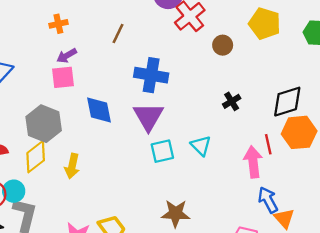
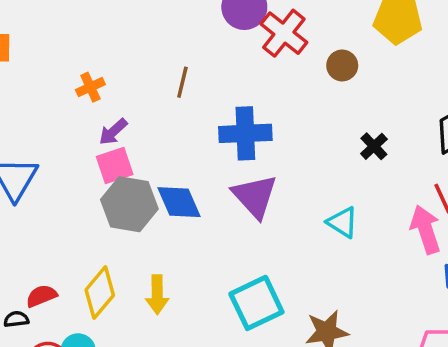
gray hexagon: (44, 124) -> (129, 204), moved
cyan square: (162, 151) -> (256, 303), moved, size x1.4

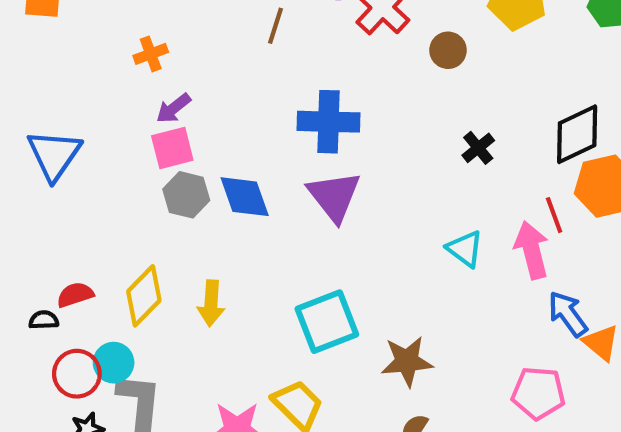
brown line: (182, 82) -> (276, 26), moved
gray hexagon: (129, 204) -> (186, 195), size x0.7
cyan triangle: (342, 222) -> (465, 249), moved

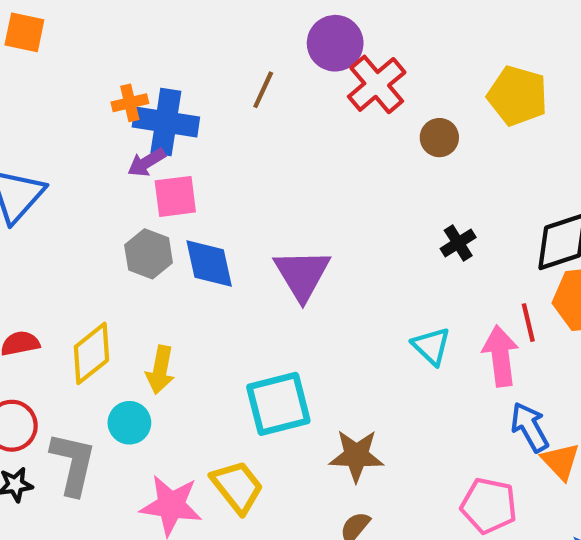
blue cross: (329, 122) -> (166, 122), moved
pink square: (172, 148) -> (175, 196), moved
cyan circle: (114, 363) -> (129, 423), moved

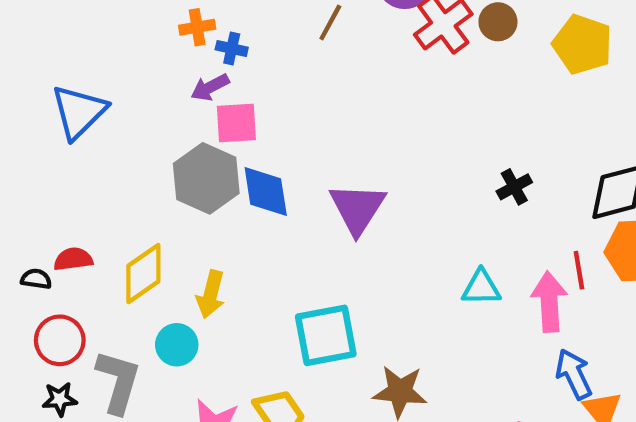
blue cross: (166, 122) -> (232, 49), size x0.5
brown circle: (439, 138) -> (498, 22), moved
gray hexagon: (149, 254) -> (206, 178), size x1.4
cyan triangle: (431, 346) -> (481, 288), turned -48

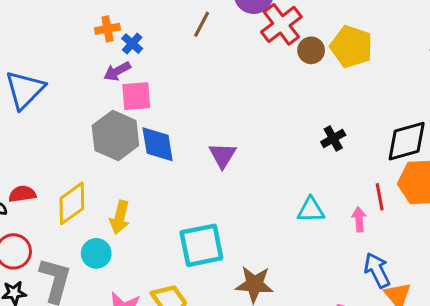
brown circle: (498, 22) -> (311, 50), moved
yellow pentagon: (582, 44) -> (351, 47), moved
blue cross: (232, 49) -> (132, 44), turned 30
purple triangle: (357, 208) -> (223, 155), size x0.7
pink arrow: (549, 302) -> (359, 219), size x0.6

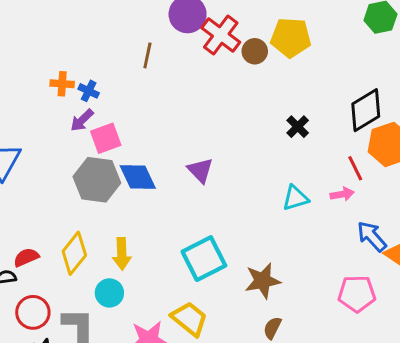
orange cross: (107, 29) -> (62, 84), turned 30
pink arrow: (359, 219) -> (342, 194), turned 100

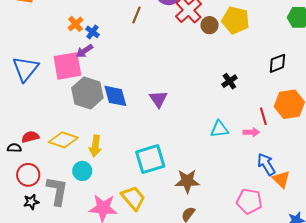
orange cross: (62, 84) -> (76, 24), turned 35
black diamond: (366, 110) -> (277, 63), moved, size x0.7
pink square: (106, 138) -> (67, 66), moved, size x1.4
yellow diamond: (74, 253) -> (63, 140), turned 60

